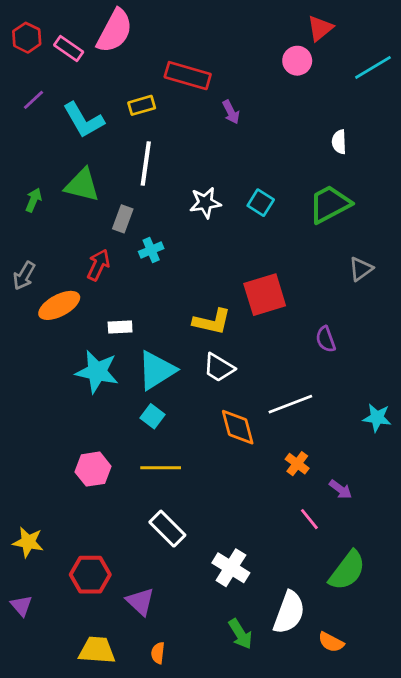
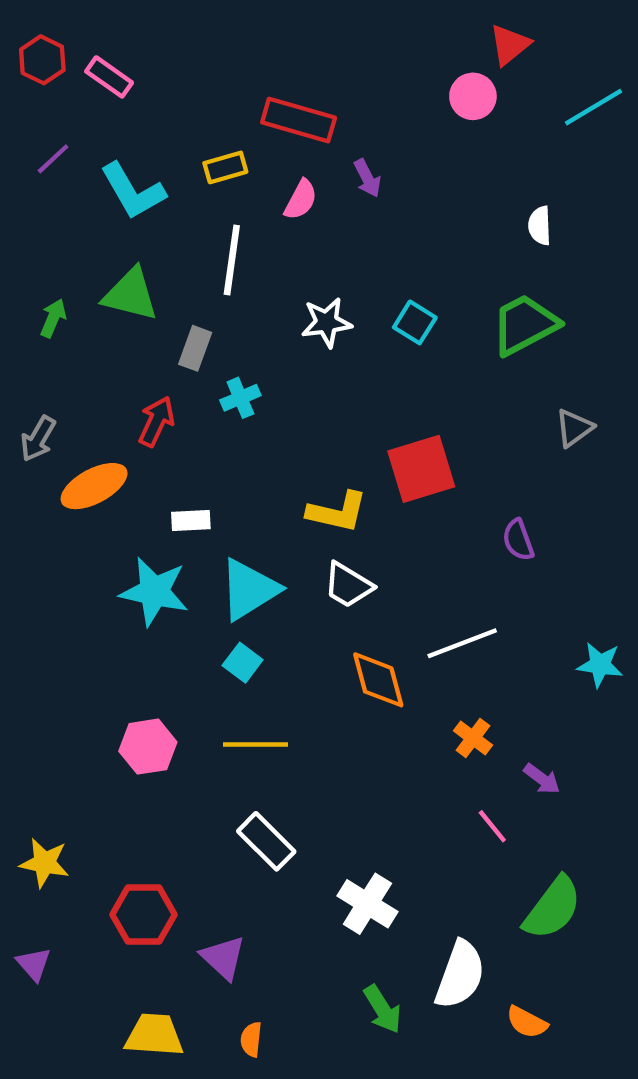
pink semicircle: (115, 31) -> (301, 200), moved, size x0.6

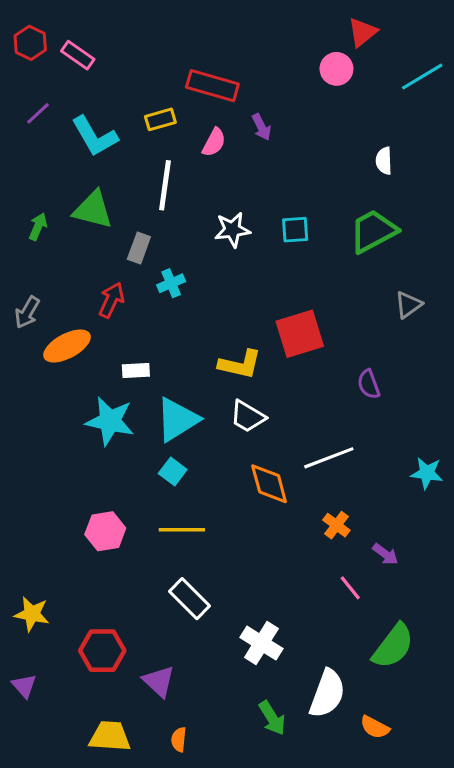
cyan square: (415, 322) -> (295, 230), turned -36

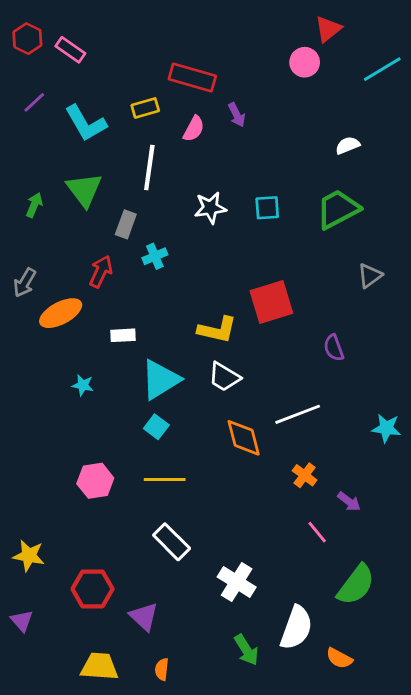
white semicircle: (384, 161) -> (348, 145), turned 70
green triangle: (93, 210) -> (84, 190), turned 39
cyan star: (110, 421) -> (83, 385), moved, size x0.5

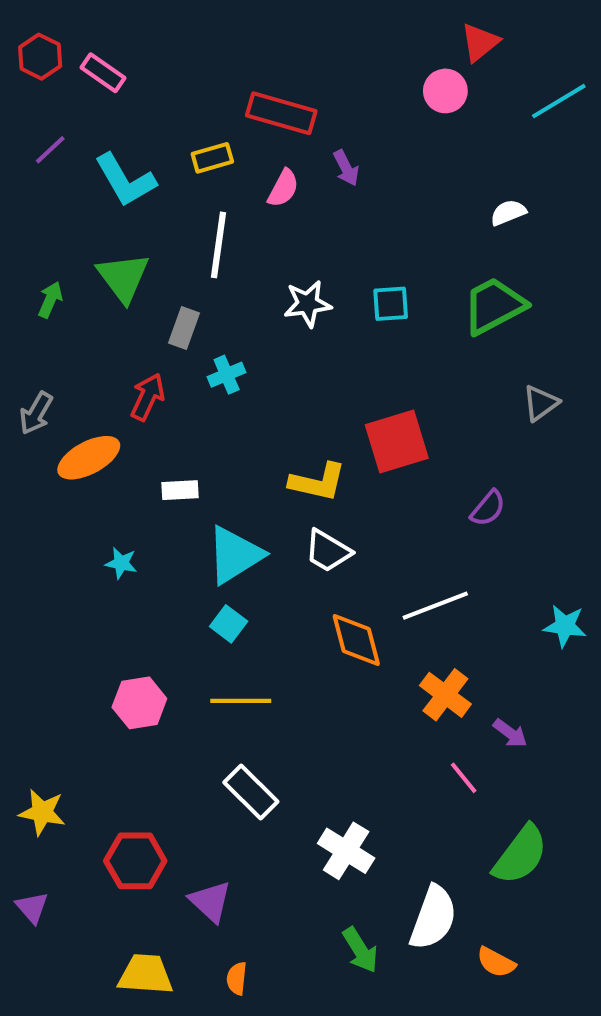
purple semicircle: (334, 348) -> (488, 508), turned -120
orange cross: (305, 475) -> (445, 695), size x1.4

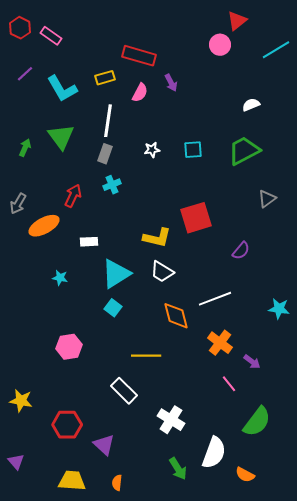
white star: (308, 304) -> (152, 150), size x0.7
gray rectangle: (184, 328) -> (105, 154), moved
yellow line: (241, 701) -> (146, 356), moved
purple triangle: (32, 908) -> (16, 462), moved

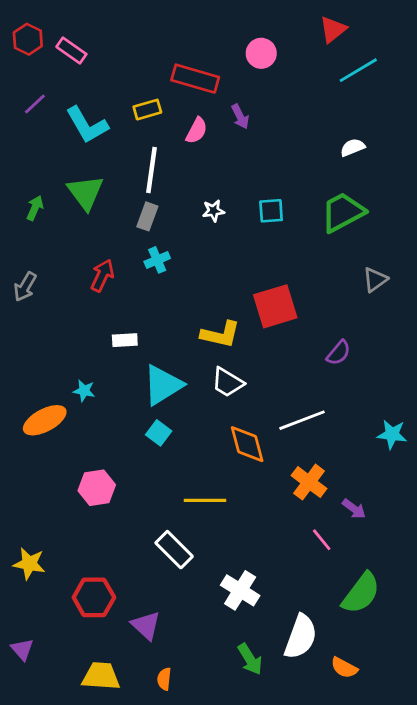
pink circle: (220, 45) -> (261, 53), moved
cyan line: (276, 50) -> (358, 70), moved
orange ellipse: (44, 226) -> (45, 420), moved

